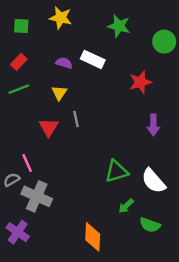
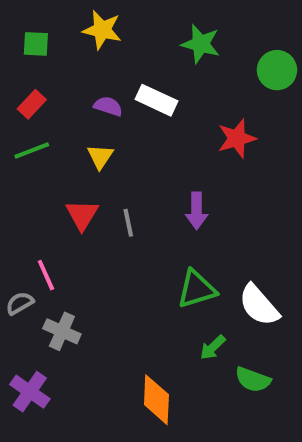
gray line: (76, 119) -> (128, 223), moved
purple arrow: (153, 125) -> (197, 211), moved
gray cross: (37, 196) -> (62, 331), size x0.7

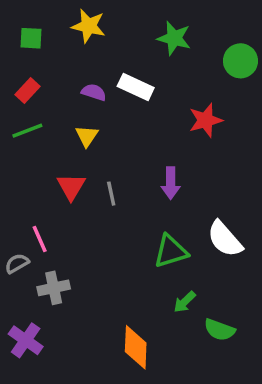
white semicircle: (259, 305) -> (225, 239), moved
gray cross: (62, 331) -> (54, 288), turned -36

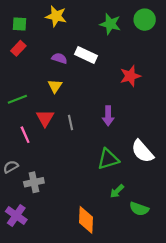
green circle: (240, 61) -> (145, 20), moved
red rectangle: (27, 91) -> (18, 48), moved
green line: (27, 131) -> (17, 99), moved
pink line: (40, 239) -> (25, 135), moved

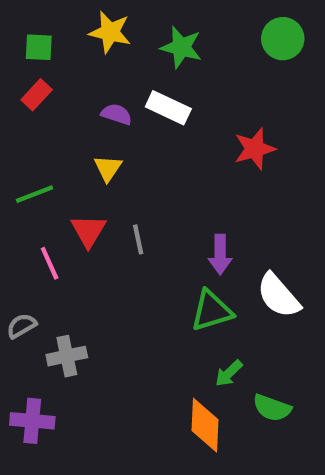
green star: (110, 24) -> (181, 47), moved
purple arrow: (108, 116) -> (220, 255), moved
purple cross: (16, 215) -> (32, 421), turned -30
orange diamond: (86, 220) -> (205, 425), moved

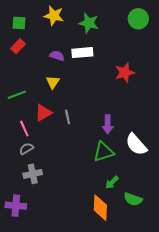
white rectangle: (168, 108) -> (82, 53), turned -30
red triangle: (88, 231) -> (43, 113), turned 30
gray semicircle: (21, 326) -> (26, 149), moved

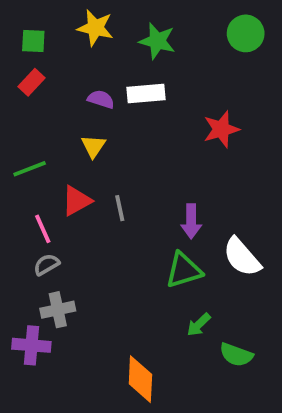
purple cross: (16, 206) -> (31, 345), moved
orange diamond: (100, 208) -> (140, 379), moved

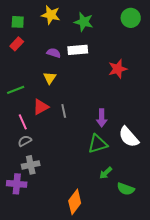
orange diamond: (140, 379) -> (75, 202), turned 35

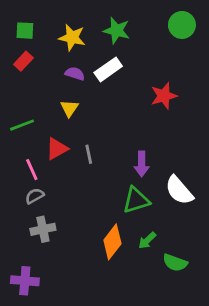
yellow star: (51, 15) -> (72, 37), moved
white rectangle: (78, 50) -> (108, 69), turned -30
purple cross: (17, 184) -> (25, 281), moved
orange diamond: (75, 202) -> (112, 242), moved

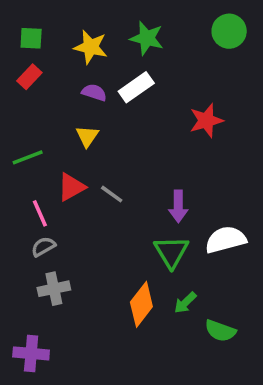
gray line: (89, 154) -> (112, 194), turned -42
white semicircle: (179, 190) -> (226, 240), turned 116
green triangle: (136, 200) -> (171, 252), turned -44

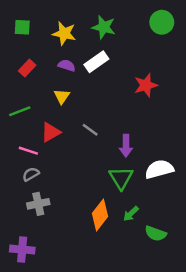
red rectangle: (29, 77) -> (27, 68), moved
gray line: (112, 194) -> (90, 130), moved
pink line: (40, 213) -> (28, 151), turned -48

